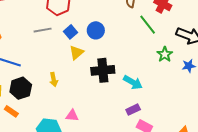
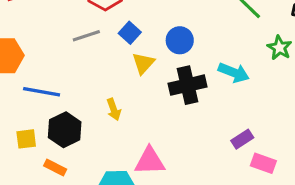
blue circle: (96, 30) -> (180, 40), moved
cyan arrow: (133, 82) -> (234, 73), moved
pink triangle: (72, 115) -> (150, 161), size x1.5

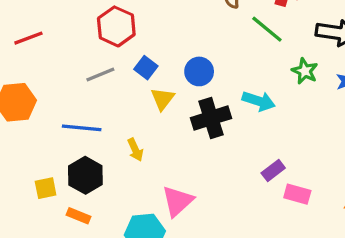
blue line: (42, 92) -> (82, 128), moved
pink triangle: (150, 161) -> (178, 201), turned -36

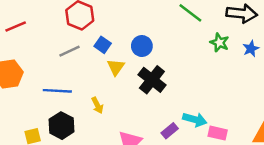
cyan arrow: (259, 101) -> (195, 120), moved
black cross: (211, 118) -> (152, 80), turned -32
purple rectangle: (273, 170) -> (170, 131), moved

